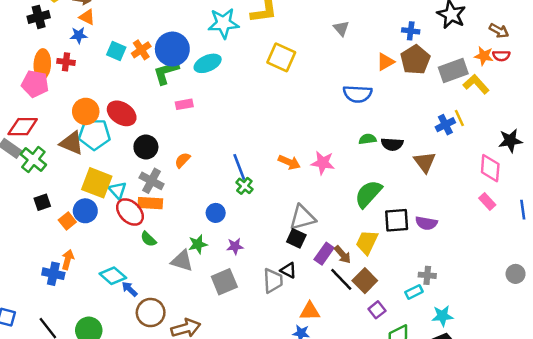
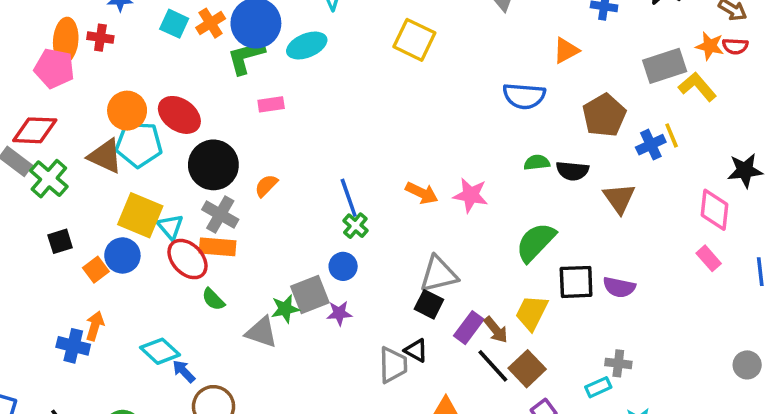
brown pentagon: (415, 60) -> (604, 115), moved
black circle: (146, 147) -> (213, 165), size x1.4
blue circle: (216, 213) -> (343, 266), moved
gray square: (224, 282) -> (310, 295), moved

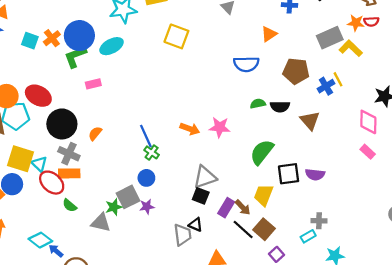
brown pentagon: (604, 115) -> (296, 71), turned -30

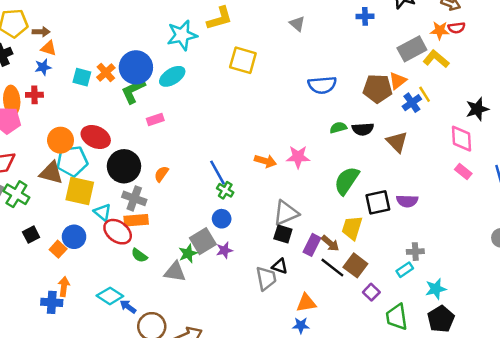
orange triangle: (269, 34) -> (398, 81), moved
yellow square: (20, 159) -> (80, 191), moved

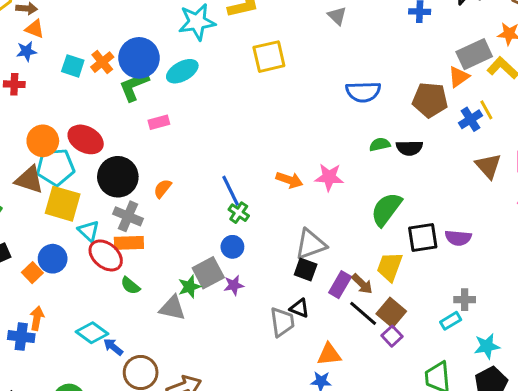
yellow square: (243, 60) -> (269, 57), turned -32
orange triangle: (398, 81) -> (459, 77), moved
brown triangle: (397, 142) -> (488, 166), moved
purple square: (371, 292) -> (392, 336), moved

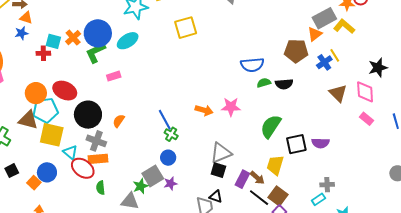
red cross: (14, 84) -> (43, 53), moved
blue semicircle: (363, 92) -> (252, 65), moved
green semicircle: (130, 286) -> (101, 188), turned 48

